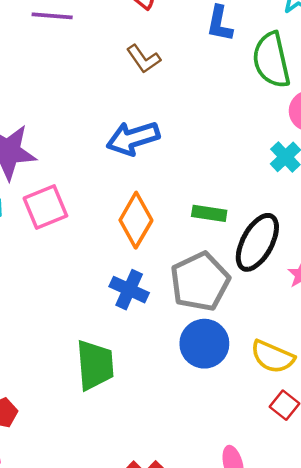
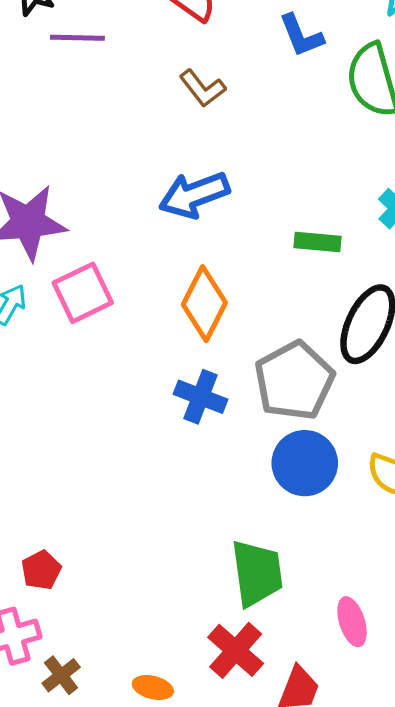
blue L-shape: (220, 24) -> (301, 36), turned -30
green rectangle: (209, 213) -> (318, 242), moved
green trapezoid: (95, 365) -> (257, 573), moved

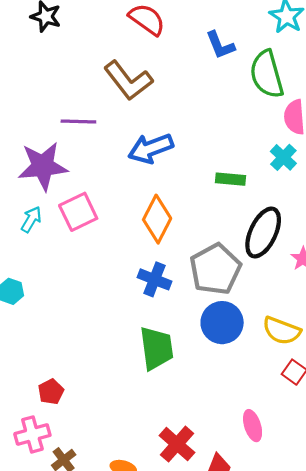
purple line: (77, 38) -> (78, 121), moved
brown L-shape: (203, 88) -> (128, 81), moved, size x1.6
green trapezoid: (257, 573) -> (157, 348), moved

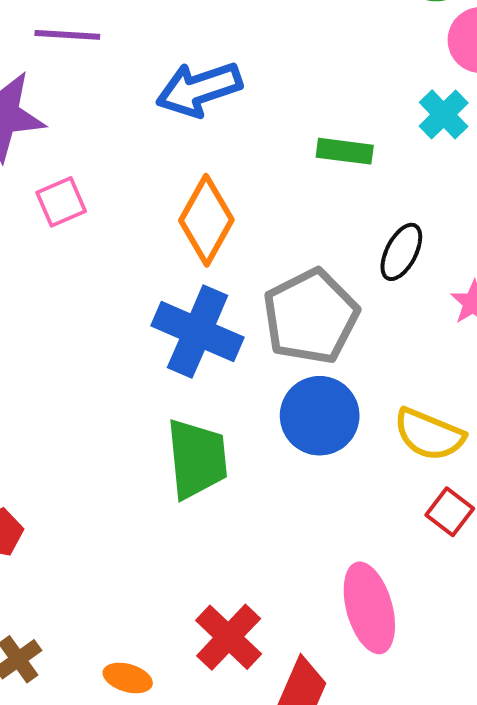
pink square: (78, 212) -> (61, 202), size x0.7
black ellipse: (263, 233) -> (401, 252), size x0.6
blue cross: (154, 279) -> (198, 332), size x1.4
pink ellipse: (253, 426) -> (369, 608), size x1.5

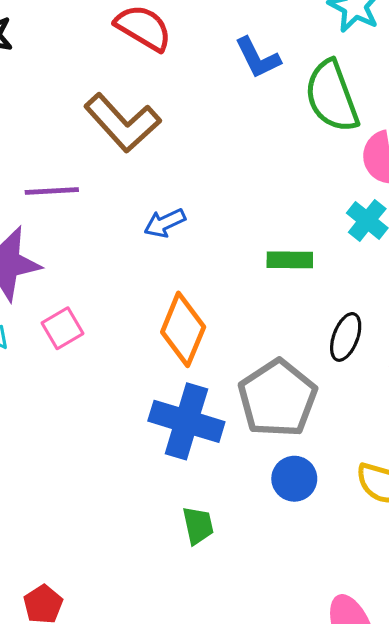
blue arrow: (199, 89) -> (165, 223), size x0.6
blue circle: (320, 416) -> (294, 479), size x0.7
green trapezoid: (197, 459) -> (198, 525), size x0.6

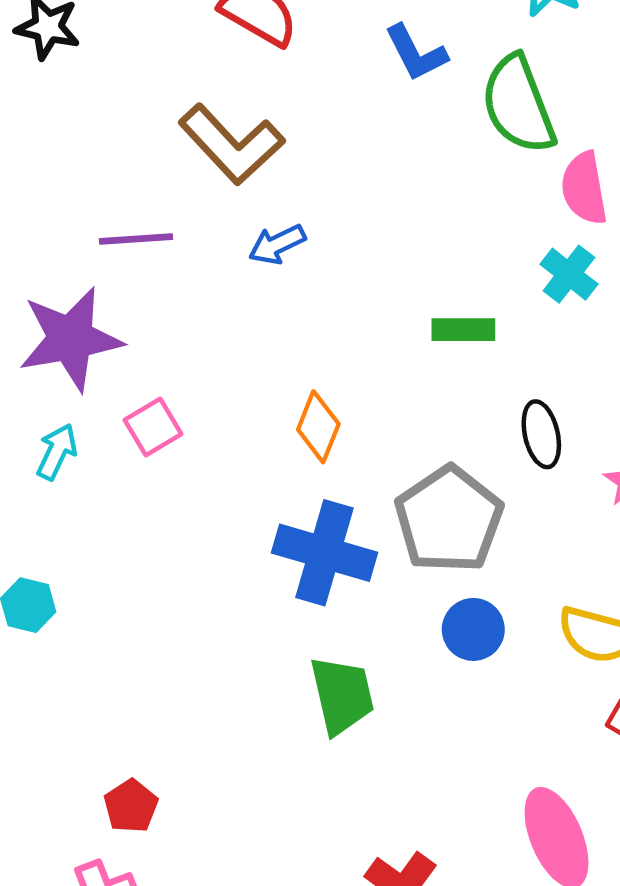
blue arrow: (165, 223) -> (277, 244), moved
orange diamond: (183, 329) -> (318, 427), size x0.7
black ellipse: (346, 337) -> (541, 434), turned -33
green trapezoid: (198, 525) -> (342, 695), size x1.5

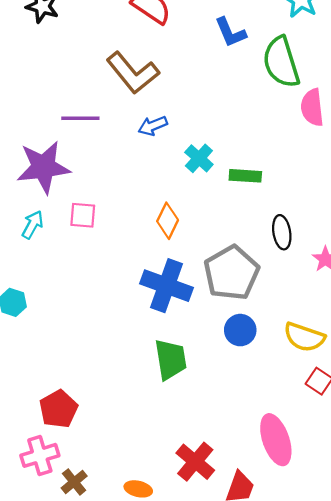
cyan cross: (569, 274) -> (199, 158), moved
pink square: (153, 427) -> (83, 215), turned 32
red pentagon: (131, 806) -> (58, 409), size x1.4

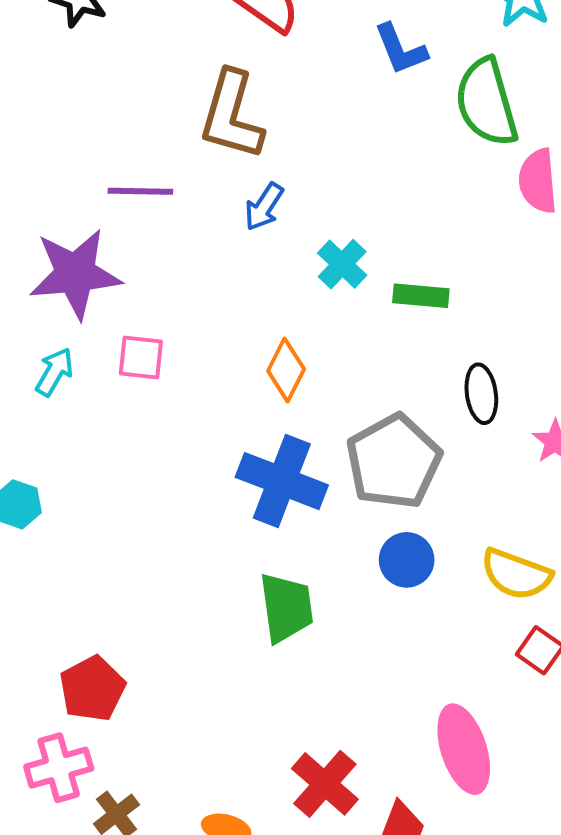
brown L-shape: (133, 73) -> (232, 115), turned 54
blue arrow: (153, 126) -> (264, 207), turned -36

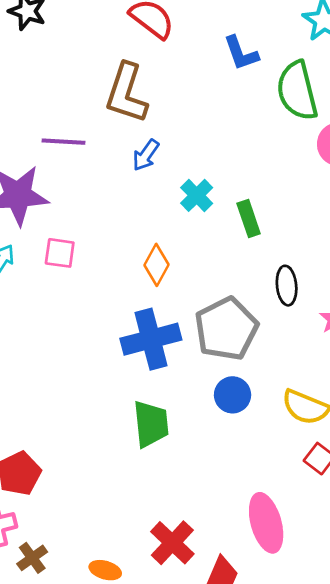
green rectangle: (421, 296) -> (249, 219), turned 64
blue cross: (282, 481) -> (151, 339), turned -38

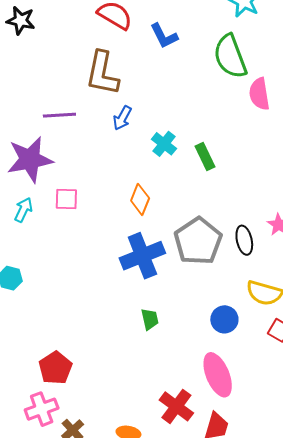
blue L-shape: (241, 53) -> (164, 36), moved
black ellipse: (287, 286) -> (244, 240), moved
blue circle: (233, 395) -> (224, 319), moved
green trapezoid: (151, 424) -> (150, 319), size x0.6
pink ellipse: (266, 523) -> (218, 375), moved

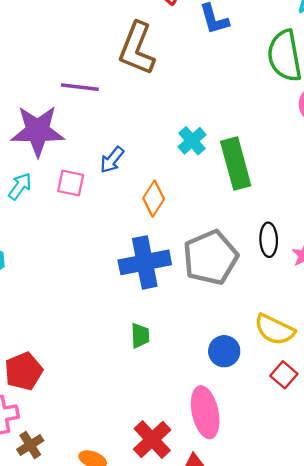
blue arrow: (122, 118) -> (112, 160), moved
green rectangle: (205, 157) -> (236, 164), size x1.6
black ellipse: (244, 240) -> (269, 240), moved

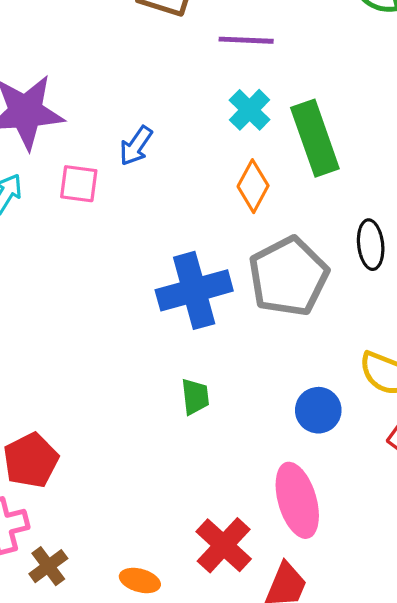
purple line: (80, 87) -> (246, 40), moved
orange diamond: (154, 199) -> (253, 186), moved

